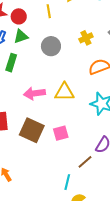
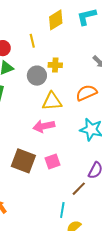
yellow cross: (86, 38) -> (55, 65), moved, turned 32
yellow triangle: (64, 92) -> (52, 101), moved
pink arrow: (34, 93) -> (44, 126), moved

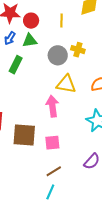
pink arrow: (44, 126) -> (52, 106), turned 80
brown square: (23, 161) -> (24, 135), turned -30
brown line: (79, 189) -> (54, 171), moved

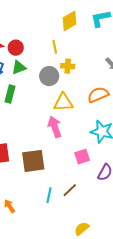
yellow line: (61, 20) -> (55, 47), moved
pink square: (52, 143) -> (82, 157), moved
cyan line: (50, 192) -> (49, 195), moved

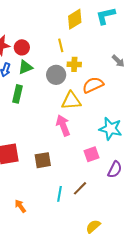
orange semicircle: (98, 95) -> (93, 85), moved
brown square: (33, 161) -> (43, 160), size x0.7

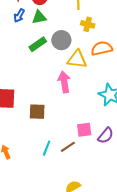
gray circle: (56, 75) -> (61, 40), moved
green rectangle: (17, 94) -> (38, 44), moved, turned 30
pink square: (91, 154) -> (84, 130), moved

